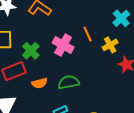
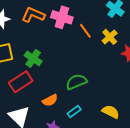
pink cross: (63, 45) -> (62, 17), moved
orange semicircle: (40, 83) -> (50, 100), moved

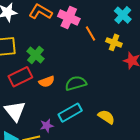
yellow cross: (110, 37) -> (114, 42), turned -35
orange semicircle: (50, 100) -> (47, 82), moved
cyan rectangle: (74, 112) -> (70, 113), size x1.6

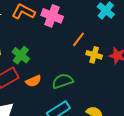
orange line: (91, 34) -> (78, 39), moved, turned 70
yellow cross: (114, 42) -> (94, 55), moved

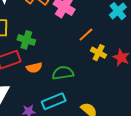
green cross: (21, 55) -> (26, 40), turned -30

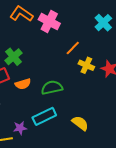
green cross: (26, 40) -> (14, 57), turned 36

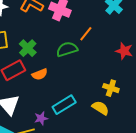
yellow cross: (86, 65) -> (111, 88), moved
green semicircle: (52, 88) -> (67, 49), moved

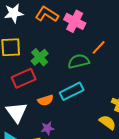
orange semicircle: (40, 74) -> (46, 100), moved
cyan rectangle: (64, 105) -> (72, 91), moved

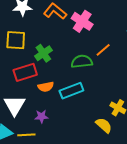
orange semicircle: (46, 100) -> (46, 87), moved
purple star: (48, 128) -> (41, 116), moved

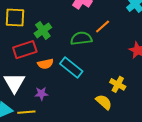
cyan rectangle: (71, 91) -> (71, 67), turned 60

